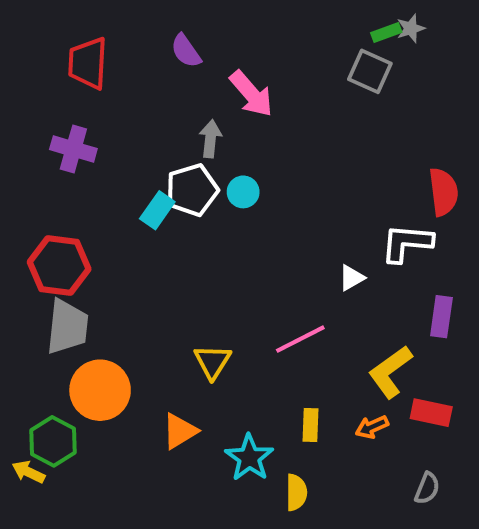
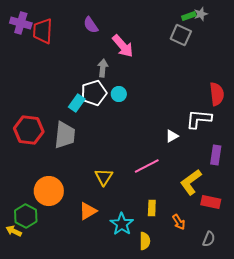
purple cross: (73, 149) -> (21, 23), moved
gray trapezoid: (67, 327) -> (65, 135), moved
orange arrow: (372, 427) -> (179, 222), moved, turned -98

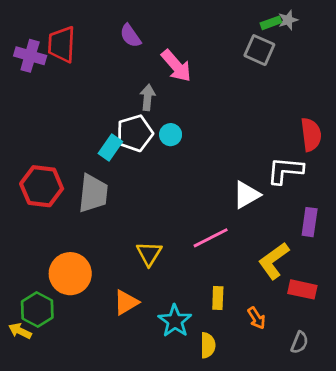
purple cross: (21, 23) -> (30, 56), moved
white triangle: (172, 136) -> (246, 195), size x1.5

